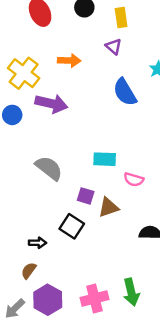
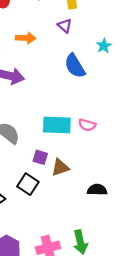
cyan rectangle: (105, 159) -> (57, 125), size x1.4
pink semicircle: (134, 179) -> (87, 125), moved

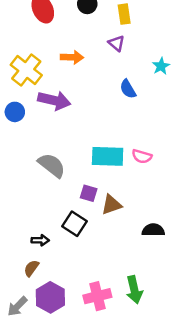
blue semicircle: (75, 66) -> (128, 89), size x0.7

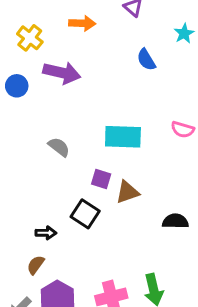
yellow cross: (26, 70) -> (30, 38), size x0.7
pink semicircle: (142, 156) -> (183, 130), moved
gray semicircle: (52, 165) -> (59, 147), size x0.7

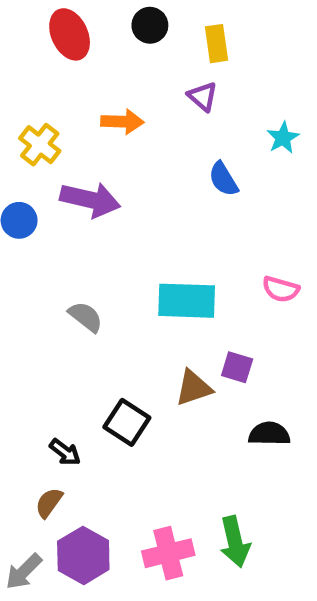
purple square: (101, 179) -> (237, 367), moved
black arrow: (46, 233) -> (65, 452), turned 36

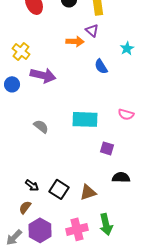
orange arrow: (122, 122) -> (75, 41), moved
brown triangle: (194, 388) -> (88, 192), moved
black square: (127, 422) -> (59, 189), moved

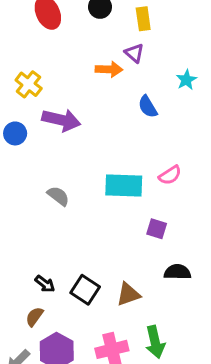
pink semicircle: (126, 114) -> (170, 175), moved, turned -49

